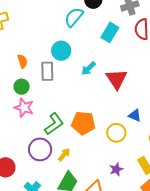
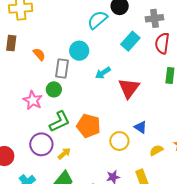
orange semicircle: (22, 61) -> (39, 54), turned -32
green circle: (22, 87) -> (54, 89), moved

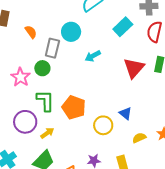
red triangle: (129, 88) -> (134, 68), moved
green L-shape: (60, 121) -> (45, 101), turned -70

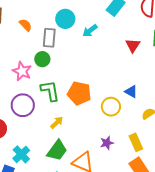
cyan arrow: (93, 56) -> (90, 31), moved
red triangle: (134, 68) -> (133, 45), size x0.7
purple circle: (25, 122) -> (23, 105), moved

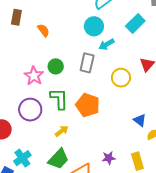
cyan circle: (65, 19) -> (94, 26), moved
gray rectangle: (49, 38) -> (87, 63), moved
blue triangle: (131, 92) -> (140, 120), moved
yellow circle: (111, 107) -> (121, 78), moved

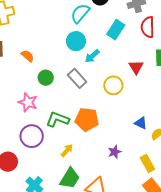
gray rectangle: (87, 63) -> (77, 78), turned -42
green circle: (56, 66) -> (46, 78), moved
green L-shape: (59, 99) -> (58, 119), turned -55
purple star: (109, 158) -> (115, 152), moved

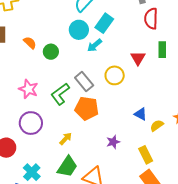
cyan rectangle: (116, 30) -> (104, 23), moved
green circle: (46, 78) -> (51, 52), moved
gray rectangle: (77, 78) -> (84, 82), moved
green L-shape: (58, 119) -> (60, 94), moved, turned -60

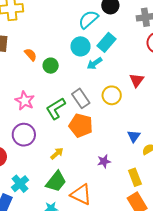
blue triangle: (141, 114) -> (134, 136), turned 32

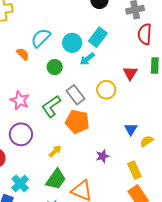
cyan semicircle: (88, 19) -> (41, 38), moved
green circle: (51, 66) -> (55, 67), moved

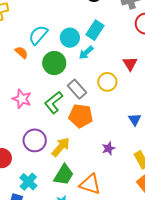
green circle: (55, 67) -> (54, 63), size x1.5
purple circle: (21, 134) -> (35, 140), moved
yellow arrow: (55, 151) -> (61, 147), size x1.5

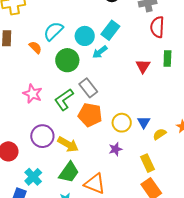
yellow circle: (107, 82) -> (122, 123), moved
yellow arrow: (61, 147) -> (68, 144), turned 75

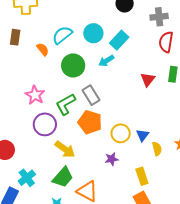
cyan circle: (85, 36) -> (93, 33), moved
yellow semicircle: (160, 134) -> (157, 149), turned 104
purple circle: (42, 136) -> (45, 124), moved

